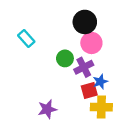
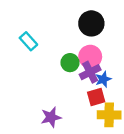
pink circle: (91, 43) -> (90, 57), moved
blue star: (100, 82) -> (103, 79), moved

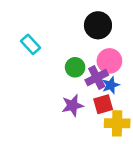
pink circle: (90, 57) -> (109, 61), moved
purple star: (51, 117) -> (73, 106), moved

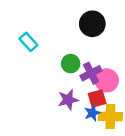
pink circle: (109, 61) -> (107, 80), moved
blue star: (111, 85) -> (92, 113), moved

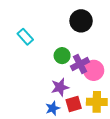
red square: (97, 99) -> (74, 104), moved
blue star: (92, 113) -> (53, 108), moved

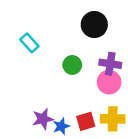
purple cross: (80, 64) -> (110, 64), moved, turned 36
purple star: (60, 87) -> (43, 119), moved

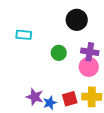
cyan rectangle: (29, 43) -> (24, 35), turned -42
purple star: (43, 119) -> (35, 97), turned 30

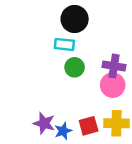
black circle: (77, 20) -> (75, 19), moved
cyan rectangle: (24, 35) -> (64, 44), moved

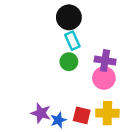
cyan rectangle: (64, 44) -> (72, 41), moved, turned 60
red square: (89, 126) -> (82, 115), turned 30

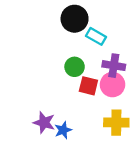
cyan rectangle: (72, 41) -> (96, 36), moved, turned -36
red square: (82, 115) -> (88, 86), moved

